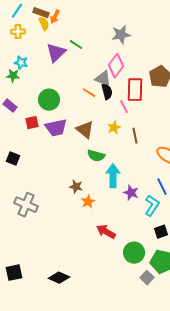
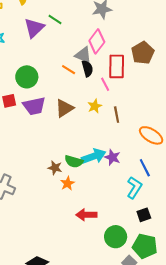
brown triangle: (85, 130) -> (64, 108), turned 48
green semicircle: (96, 156) -> (74, 162), moved
cyan arrow: (113, 176) -> (94, 156), turned 70
purple star: (131, 193) -> (112, 157), moved
red arrow: (106, 232) -> (86, 215), turned -30

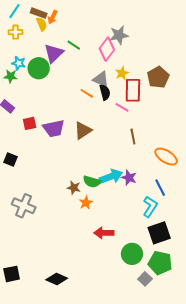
pink diamond: (97, 41) -> (107, 49), moved
green circle: (27, 77) -> (39, 68), moved
pink line: (105, 84) -> (122, 107), turned -32
yellow star: (95, 106) -> (122, 73), moved
black square: (144, 215) -> (159, 233), size x1.6

